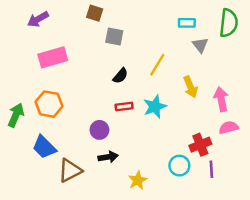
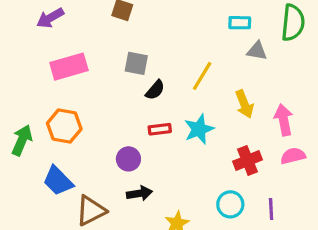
gray square: (114, 36) -> (136, 63), moved
gray triangle: (200, 45) -> (257, 51), turned -42
red cross: (200, 145) -> (248, 161), moved

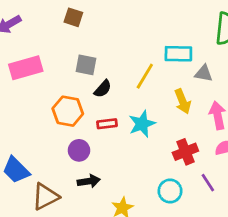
cyan rectangle: (240, 23) -> (178, 54), moved, size x1.4
gray triangle: (257, 51) -> (204, 73), moved
orange hexagon: (64, 126) -> (68, 111), moved
purple line: (271, 209) -> (208, 183), moved, turned -30

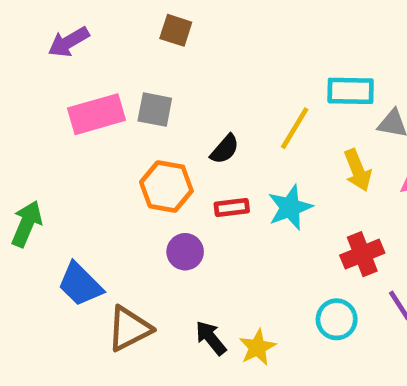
gray square: (86, 65) -> (155, 110), moved
black arrow: (89, 181) -> (211, 338), moved, turned -120

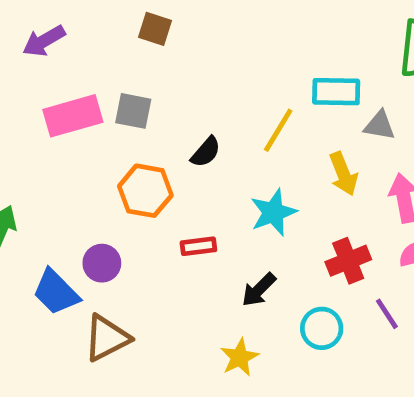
red rectangle: (232, 207) -> (198, 246), moved
purple circle: (185, 252) -> (102, 263), moved
black arrow: (211, 338) -> (259, 290), moved, turned -96

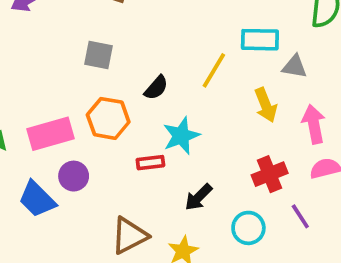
pink rectangle: (73, 116) -> (51, 134), moved
cyan star: (273, 212) -> (181, 136), moved
brown triangle: (107, 338) -> (129, 236), moved

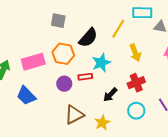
black semicircle: (156, 88) -> (88, 38), size x1.5
yellow arrow: (266, 105) -> (135, 53), moved
red cross: (270, 174) -> (136, 83), moved
purple circle: (74, 176) -> (64, 84), moved

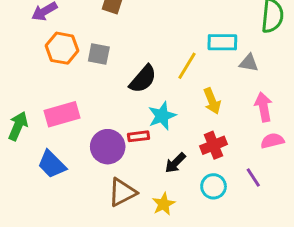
orange hexagon: (63, 54) -> (62, 48), moved
purple circle: (64, 84) -> (108, 147), size x1.5

